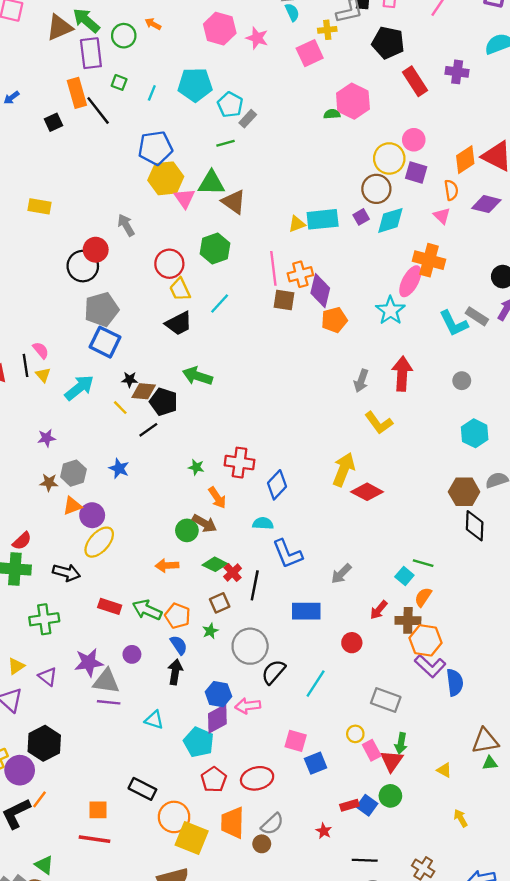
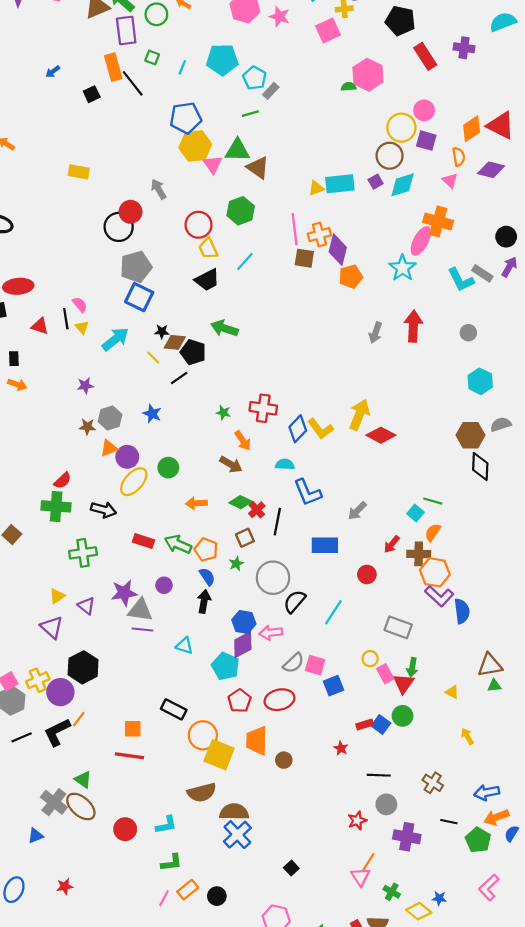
yellow L-shape: (379, 423) -> (320, 429), moved
green circle: (187, 530) -> (168, 468), moved
gray semicircle: (272, 824) -> (293, 663), moved

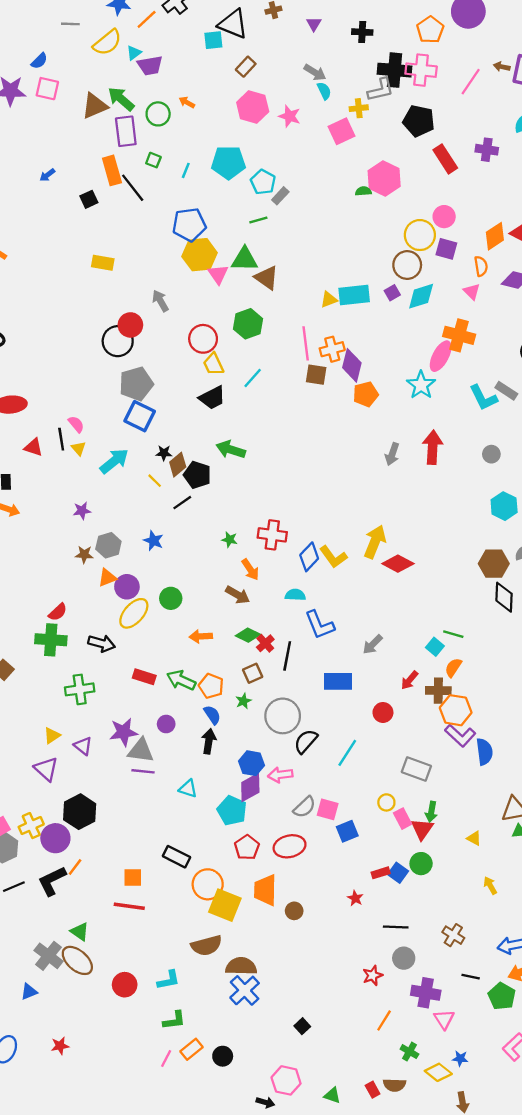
yellow rectangle: (79, 172) -> (103, 263), moved
brown diamond: (175, 342) -> (178, 465), turned -45
pink triangle: (360, 877) -> (444, 1019), moved

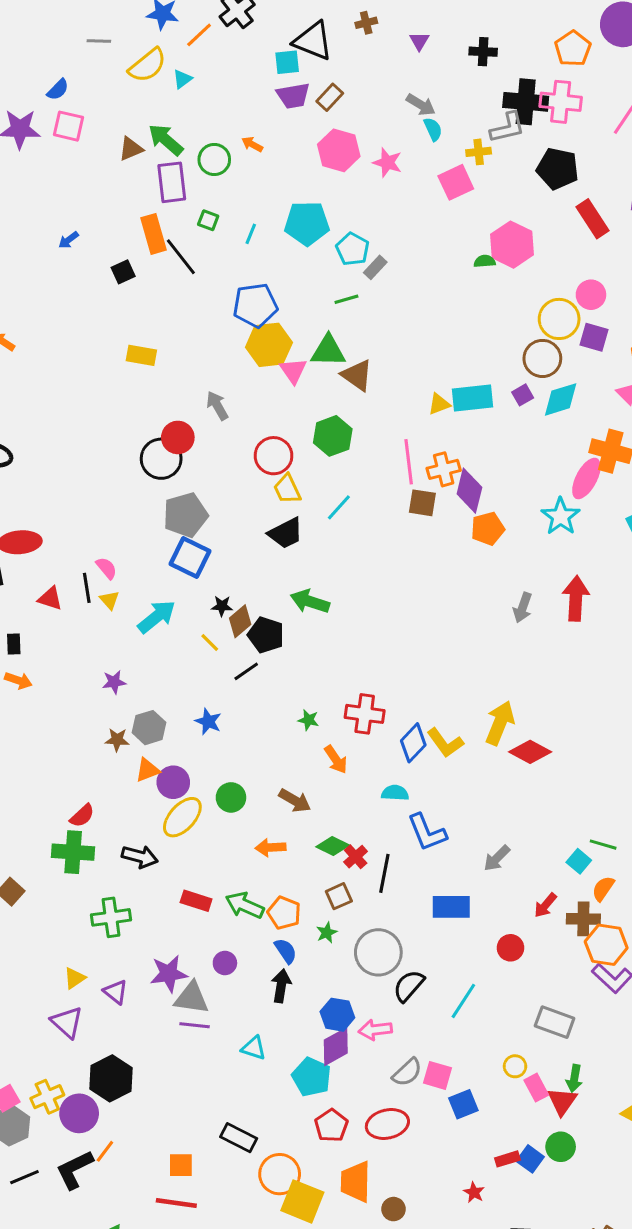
purple trapezoid: (150, 65) -> (293, 96), moved
brown triangle: (95, 106) -> (131, 149), size x0.7
brown arrow: (238, 595) -> (295, 800), moved

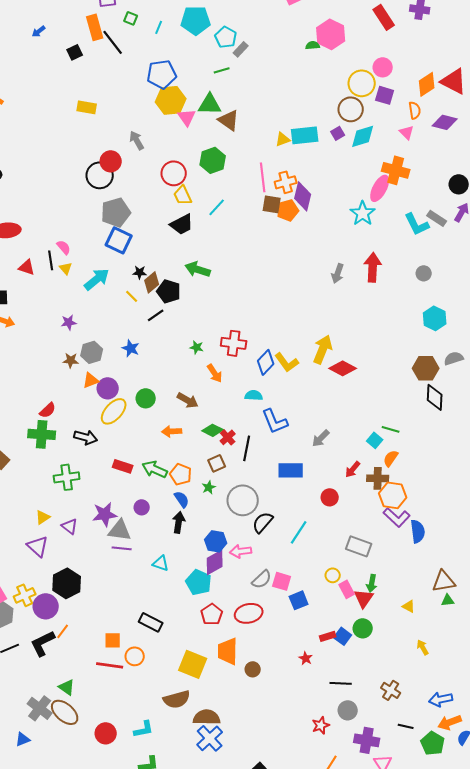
orange pentagon: (488, 529) -> (288, 210), moved
orange circle: (280, 1174) -> (135, 656), moved, size x0.7

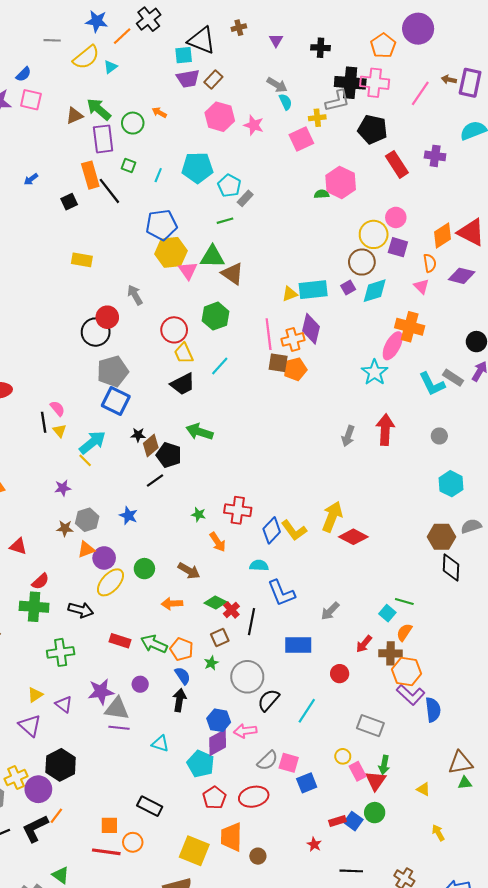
purple diamond: (303, 196) -> (311, 329), moved
red triangle: (27, 267) -> (18, 546), moved
yellow line: (132, 296) -> (85, 460), moved

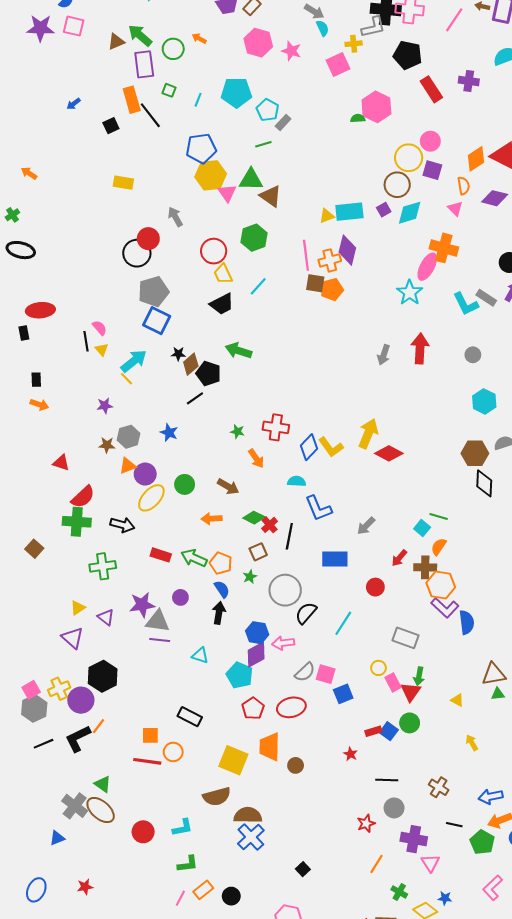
red semicircle: (40, 581) -> (83, 497), size x1.4

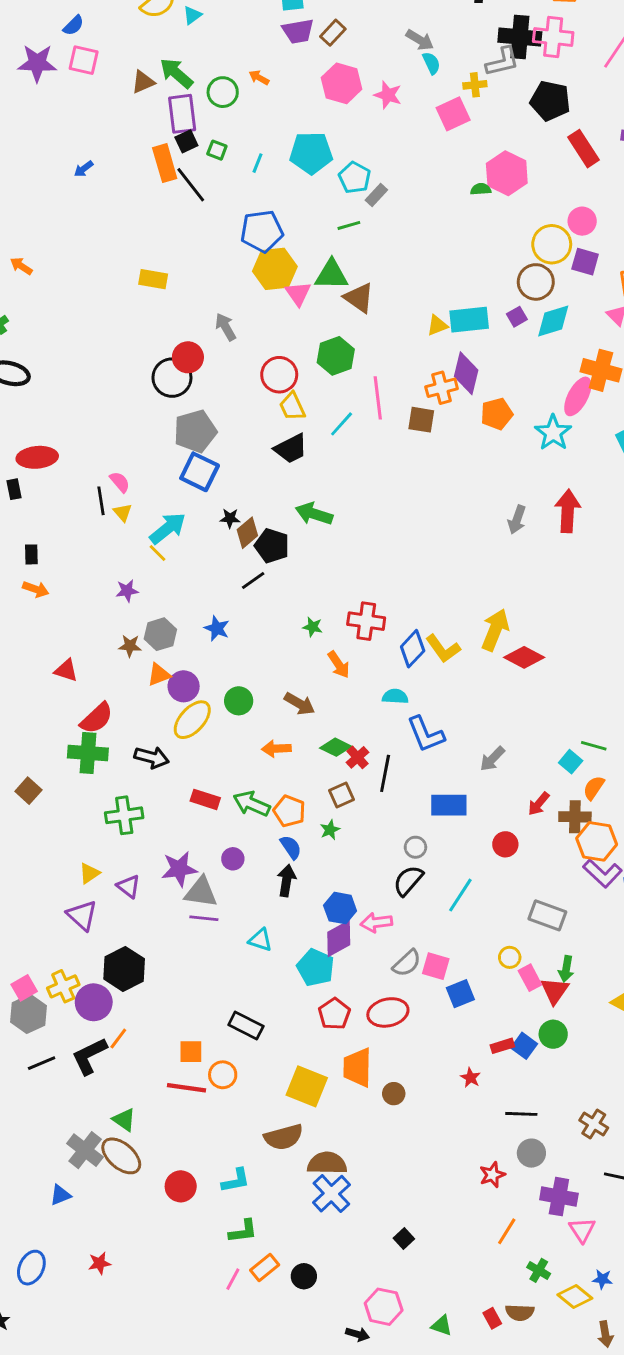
black square: (111, 126) -> (186, 141), moved
pink line: (306, 255) -> (378, 398), moved
orange pentagon: (332, 289) -> (497, 414), moved
gray circle: (285, 590) -> (415, 847), moved, size x0.5

